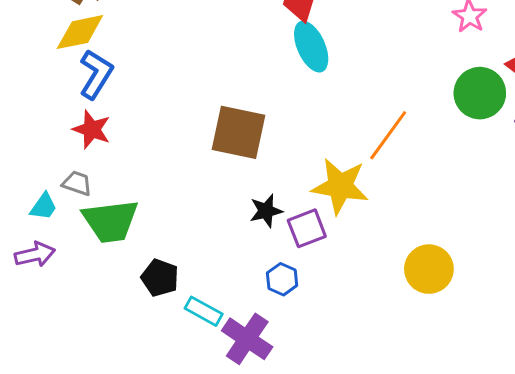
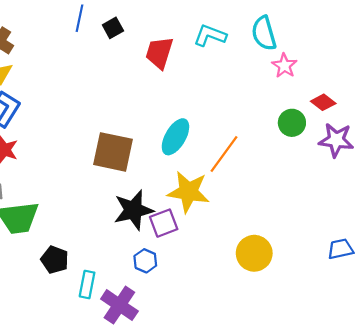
cyan ellipse: (311, 47) -> (175, 137), moved, turned 54
green circle: (480, 93) -> (292, 123), size x0.7
black star: (266, 211) -> (133, 210), size x1.6
cyan rectangle: (204, 311) -> (87, 285), turned 72

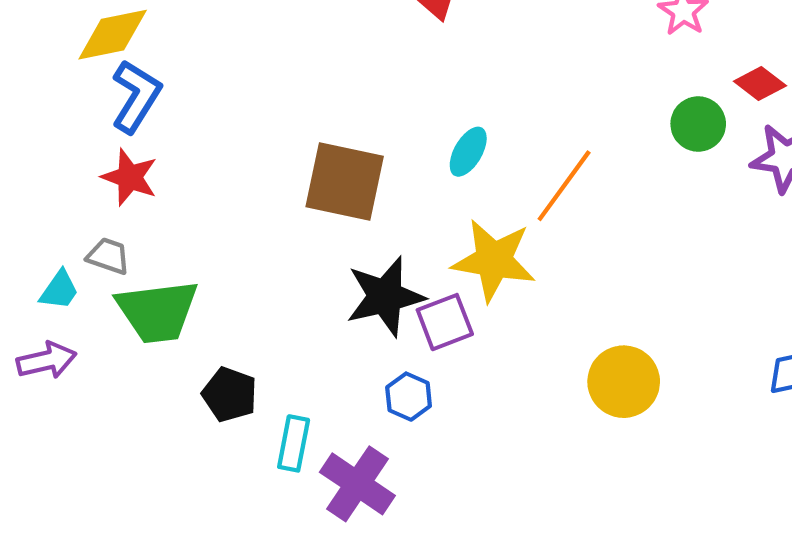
cyan ellipse: (175, 137) -> (468, 152), size x0.7

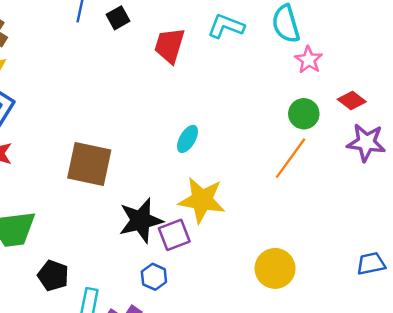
green circle: (698, 124) -> (304, 114), moved
brown square: (345, 181) -> (89, 164), moved
orange line: (564, 186) -> (291, 158), moved

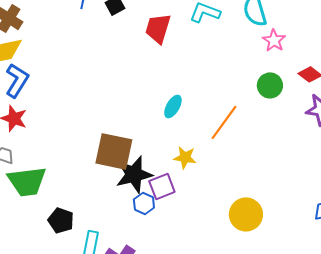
orange line: (291, 158) -> (224, 122), moved
brown square: (89, 164) -> (114, 151), moved
yellow star: (202, 200) -> (185, 157), size x0.6
blue hexagon: (154, 277) -> (144, 203), moved

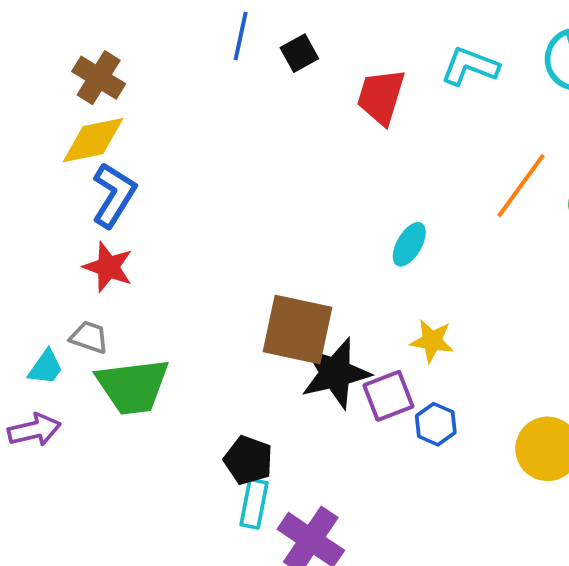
orange line: (224, 122) -> (521, 186), moved
blue hexagon: (144, 203) -> (436, 424), moved
black pentagon: (61, 220) -> (248, 460), moved

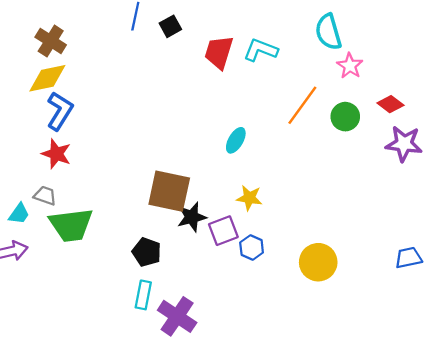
cyan L-shape: (470, 66) -> (261, 50), moved
black star: (335, 373) -> (192, 217), size x0.7
black pentagon: (248, 460) -> (147, 252), moved

